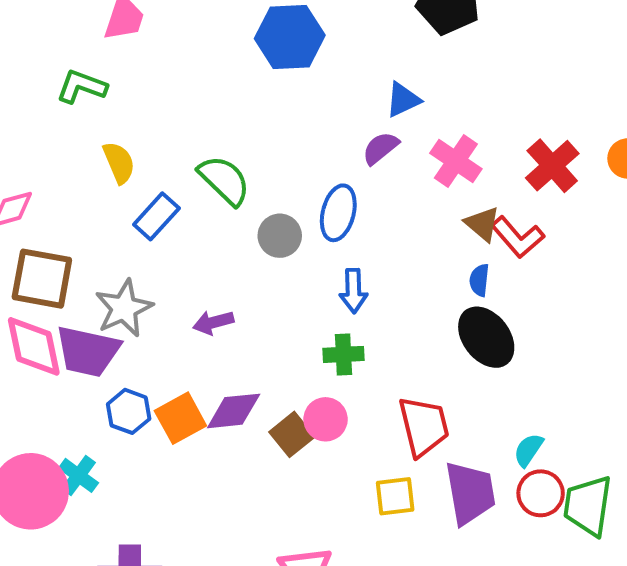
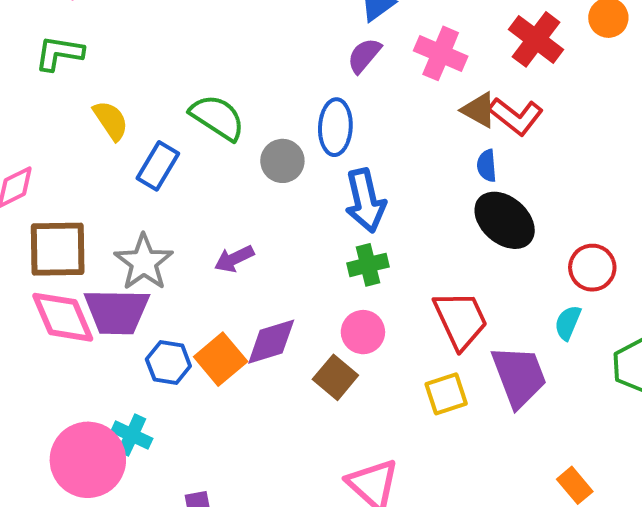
blue arrow: (353, 291) -> (365, 201), size x1.4
brown square: (292, 434) -> (335, 377), moved
red circle: (541, 493) -> (592, 268), moved

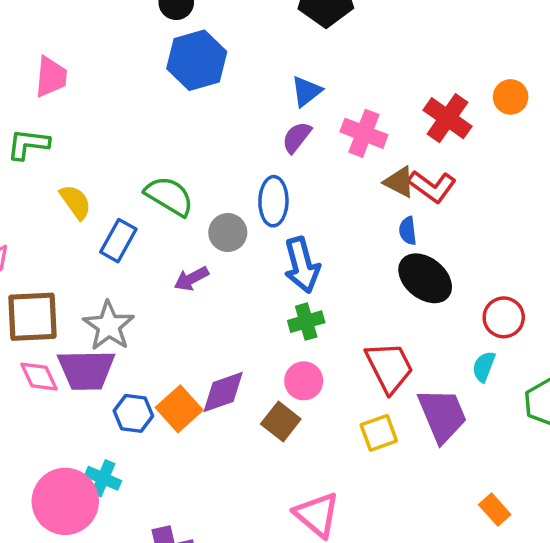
purple arrow: (234, 259) -> (191, 279), moved
pink diamond: (63, 317) -> (39, 377), size x0.7

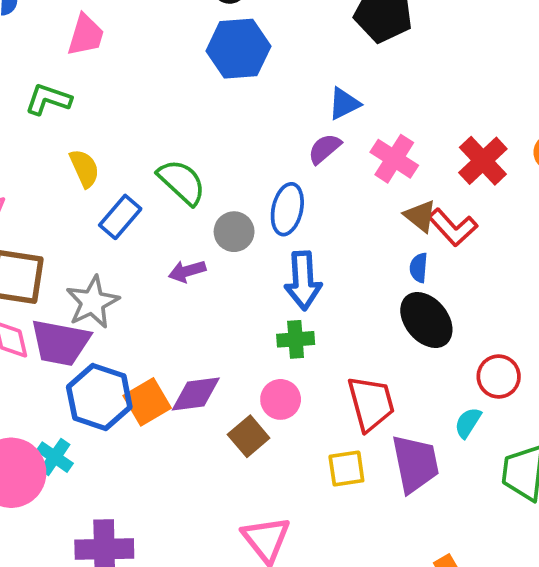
blue hexagon: (133, 413) -> (99, 397), size x1.6

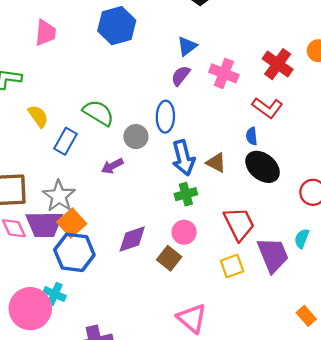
pink trapezoid: (86, 35) -> (45, 33), moved
brown triangle: (420, 216) -> (216, 163), moved
orange square: (147, 402) -> (72, 223), moved
cyan semicircle: (468, 423) -> (302, 238), moved

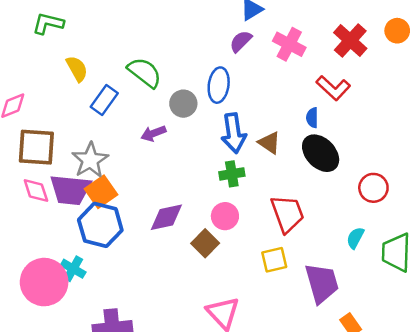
purple trapezoid: (273, 255) -> (322, 283), moved

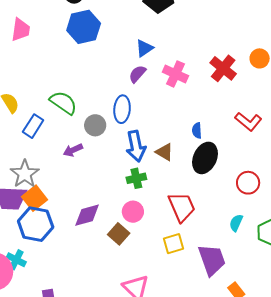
red L-shape: (333, 88) -> (248, 122), moved
black ellipse: (321, 153) -> (205, 158), turned 72

